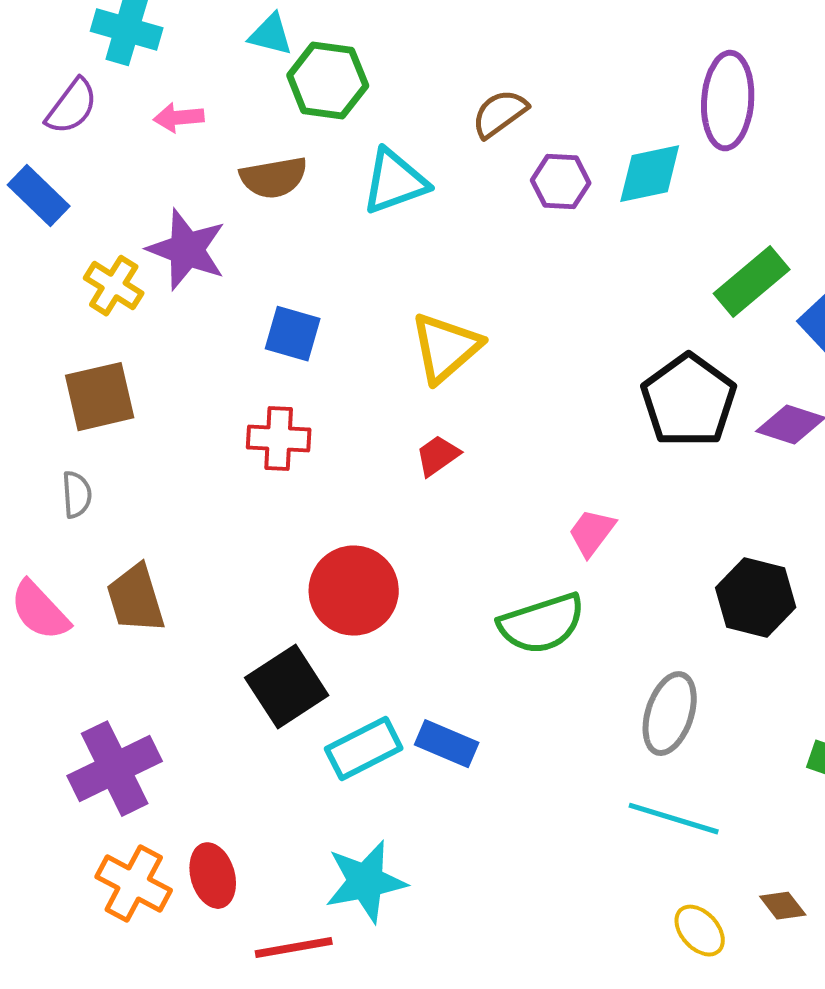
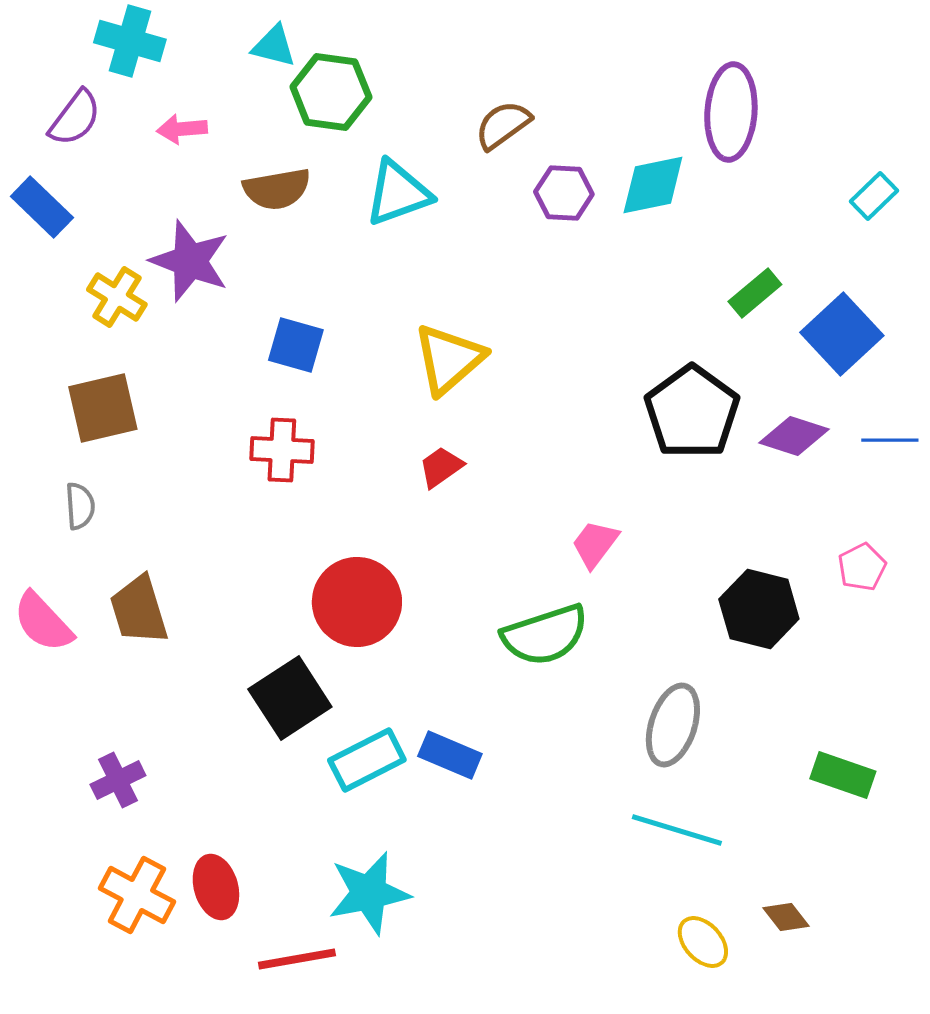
green rectangle: (752, 282) -> (755, 293), size x0.7
purple cross: (115, 769) -> (118, 780), size x0.6

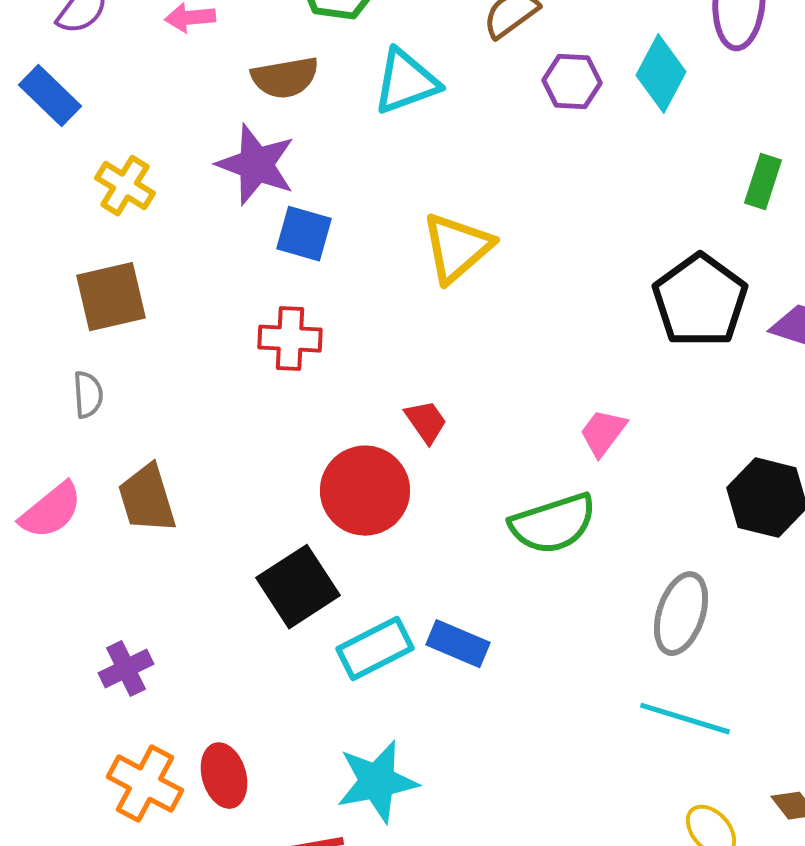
cyan diamond: (653, 185) -> (661, 74), turned -50
purple star: (190, 261) -> (256, 165), moved
green rectangle: (755, 293) -> (763, 182), turned -32
red trapezoid: (441, 467) -> (426, 422), moved, turned 90
pink semicircle: (43, 622) -> (51, 511), turned -86

